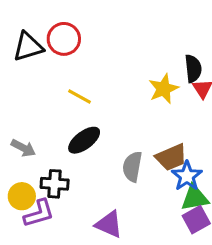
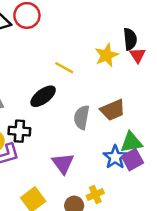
yellow line: (79, 97) -> (64, 68), moved
blue star: (187, 176) -> (115, 157), moved
purple triangle: (109, 224) -> (63, 163), turned 30

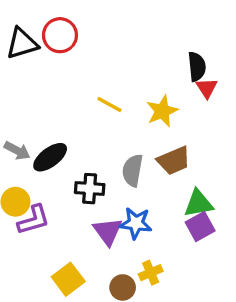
yellow star: (106, 55) -> (162, 111), moved
black ellipse: (43, 96) -> (50, 157), moved
black cross: (19, 131) -> (90, 189), moved
blue star: (115, 157) -> (136, 223), moved, turned -30

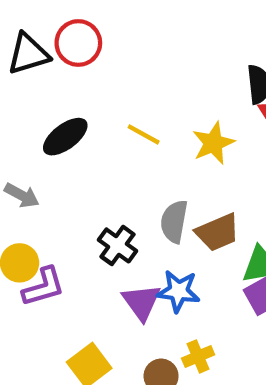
black ellipse: (50, 157) -> (65, 137), moved
brown trapezoid: (174, 161) -> (218, 232), moved
black cross: (90, 189) -> (118, 245), turned 32

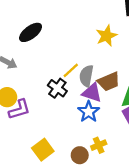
yellow line: (144, 134) -> (71, 70), moved, turned -72
blue star: (178, 291) -> (89, 112), turned 30
purple triangle: (141, 302) -> (92, 93), moved, turned -35

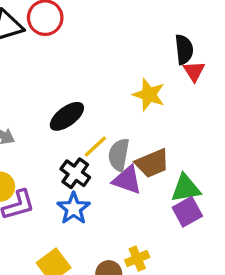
black ellipse: (31, 32) -> (67, 116), moved
yellow star: (106, 36) -> (149, 95), turned -30
blue star: (89, 112) -> (74, 208), moved

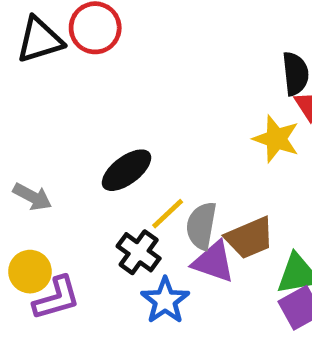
yellow star: (149, 95) -> (276, 139), moved
blue star: (74, 208) -> (165, 301), moved

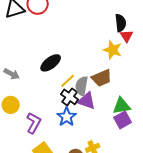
brown trapezoid: (250, 238) -> (102, 78), moved
black cross: (139, 252) -> (70, 97), moved
purple L-shape: (57, 298) -> (34, 123), moved, turned -45

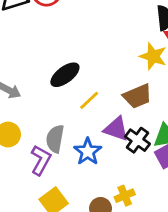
gray semicircle: (82, 86) -> (55, 139), moved
black cross: (70, 97) -> (137, 140), moved

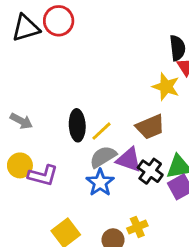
black ellipse: (65, 75) -> (77, 125), moved, turned -56
gray semicircle: (55, 139) -> (103, 157), moved, turned 48
purple L-shape: (41, 160) -> (43, 175), moved, turned 76

